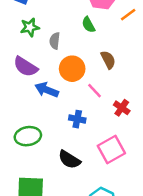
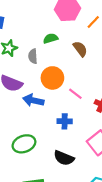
green semicircle: (88, 25) -> (51, 38), moved, turned 112
brown semicircle: (108, 60) -> (80, 49), moved

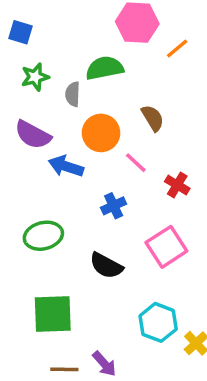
green semicircle: (51, 38) -> (105, 68), size x1.5
brown semicircle: (80, 49) -> (153, 118), moved
blue cross: (65, 121) -> (114, 206), turned -32

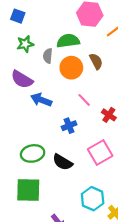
brown semicircle: (153, 118) -> (96, 61), moved
orange circle: (101, 133) -> (71, 68), moved
green ellipse: (43, 236) -> (33, 153), moved

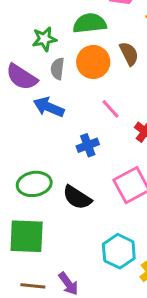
green star: (25, 44) -> (44, 39), moved
gray semicircle: (48, 56) -> (57, 69), moved

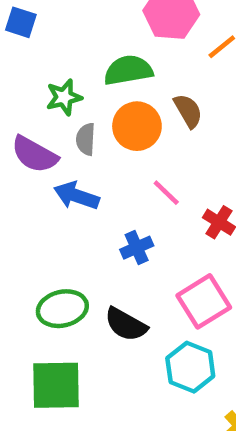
cyan hexagon: (119, 251) -> (190, 367), moved

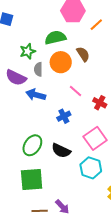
green ellipse: (62, 309) -> (32, 145), turned -40

